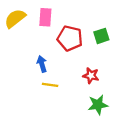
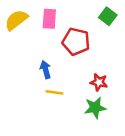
green square: (101, 36) -> (108, 16), moved, turned -35
green star: (98, 105) -> (95, 108), moved

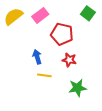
pink rectangle: (49, 19) -> (40, 15), turned 49
red star: (99, 82) -> (69, 60), moved

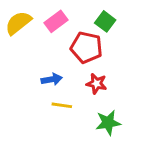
green square: (88, 13) -> (105, 21), moved
blue arrow: (37, 57) -> (52, 79), turned 96

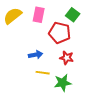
pink rectangle: (56, 21) -> (39, 15), turned -42
green star: (108, 123) -> (63, 83), moved

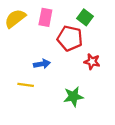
red star: (67, 58) -> (92, 62), moved
yellow line: (43, 73) -> (26, 85), moved

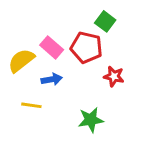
pink rectangle: (45, 17) -> (52, 47), moved, turned -60
yellow semicircle: (15, 19) -> (21, 60), moved

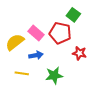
green star: (91, 120) -> (54, 75), moved

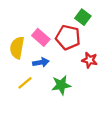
yellow semicircle: (15, 42) -> (17, 48), turned -42
yellow line: (22, 73) -> (25, 83), turned -48

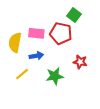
pink rectangle: (41, 37) -> (36, 33), turned -35
red star: (90, 60) -> (80, 62), moved

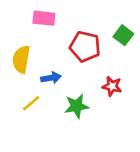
green square: (74, 15) -> (123, 35), moved
pink rectangle: (36, 33) -> (44, 18), moved

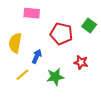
blue arrow: (51, 78) -> (37, 56), turned -56

